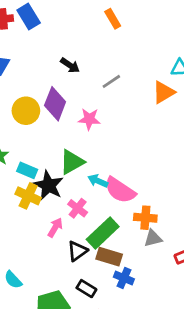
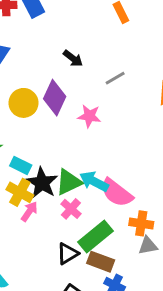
green triangle: (72, 162) -> (69, 182), moved
cyan arrow: (98, 181) -> (94, 181), size x1.4
pink arrow: (55, 227) -> (29, 211), moved

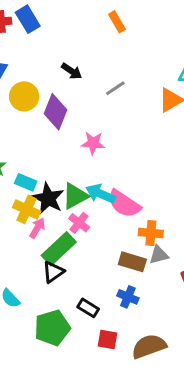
yellow circle: (23, 103) -> (24, 96), moved
pink star: (89, 116) -> (93, 143), moved
green rectangle: (95, 237) -> (59, 249), moved
black triangle: (68, 254) -> (53, 272), moved
brown rectangle: (101, 262) -> (132, 262), moved

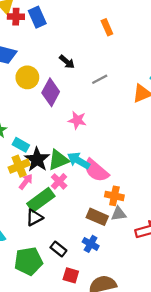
yellow cross: (27, 209) -> (19, 166), turned 36

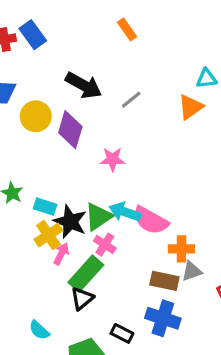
black arrow: (67, 62) -> (84, 85), size x1.6
blue cross: (91, 244) -> (163, 318), size x1.5

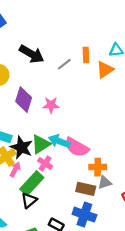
orange rectangle: (127, 29) -> (86, 55), moved, turned 32
purple diamond: (70, 130) -> (24, 100), moved

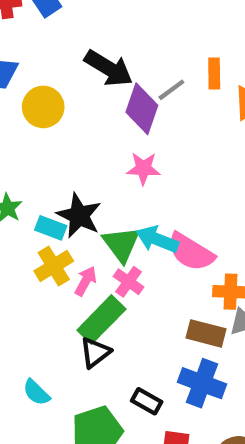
purple diamond: (24, 100) -> (142, 109), moved
green triangle: (41, 144) -> (121, 244), turned -35
black star: (21, 147) -> (79, 216), moved
pink arrow: (15, 169) -> (86, 281), moved

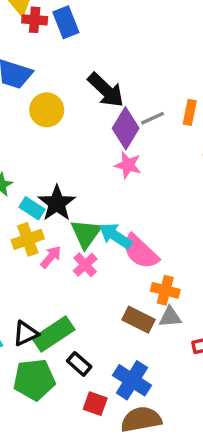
pink star: (143, 168) -> (128, 165), moved
green rectangle: (101, 320) -> (54, 334), moved
black triangle: (95, 352) -> (26, 334), moved
blue cross: (202, 383) -> (132, 380), moved

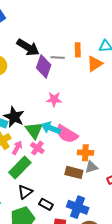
gray line: (153, 118) -> (58, 58), turned 40
pink star: (128, 165) -> (54, 99), moved
black triangle: (26, 334) -> (25, 192), moved
green rectangle: (54, 334) -> (20, 168), moved

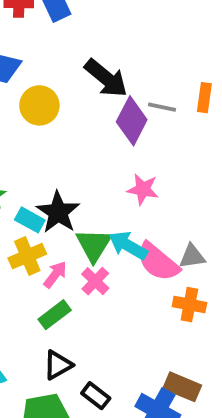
gray triangle: (91, 167) -> (192, 256), moved
green rectangle: (20, 168) -> (55, 315), size x0.7
brown rectangle: (74, 172) -> (182, 387), moved

